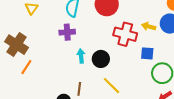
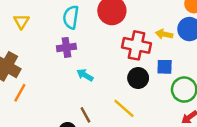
cyan arrow: (81, 56) -> (85, 75), turned -48
black circle: (101, 59) -> (138, 78), moved
brown line: (79, 89) -> (85, 115), turned -32

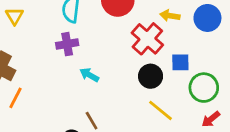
yellow arrow: (164, 34) -> (170, 16), moved
red cross: (136, 45) -> (147, 39), turned 32
yellow line: (124, 108) -> (160, 110), moved

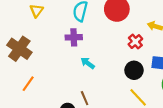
red cross: (147, 39) -> (135, 42), size x0.6
orange line: (15, 98) -> (28, 84), moved

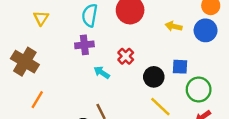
red cross: (135, 42) -> (126, 56), moved

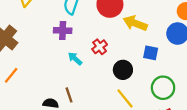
yellow arrow: (174, 26) -> (135, 23), moved, size x1.5
blue square: (180, 67) -> (151, 53), moved

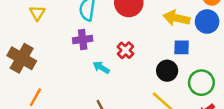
yellow arrow: (135, 23) -> (177, 18), moved
black circle: (123, 70) -> (167, 71), moved

